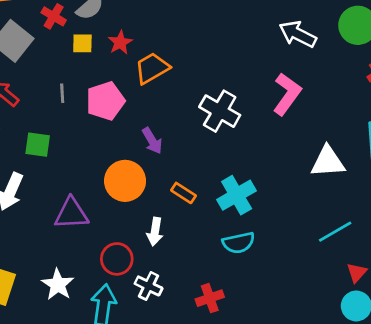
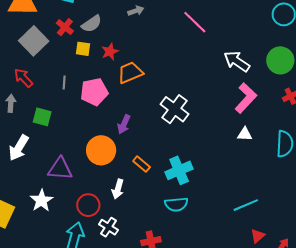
pink L-shape: (287, 94) -> (246, 98), moved
purple arrow: (152, 141) -> (124, 124), turned 48
white triangle: (328, 162) -> (245, 134), moved, size x0.6
white star: (58, 285) -> (41, 201), moved

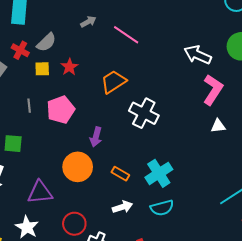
pink line: (195, 22) -> (126, 35), moved
orange trapezoid: (130, 73) -> (113, 82), moved
white arrow: (118, 189) -> (122, 207), moved, turned -114

